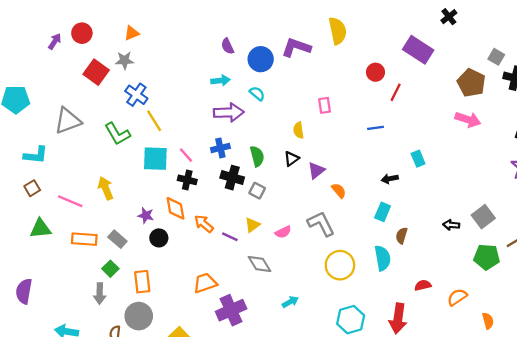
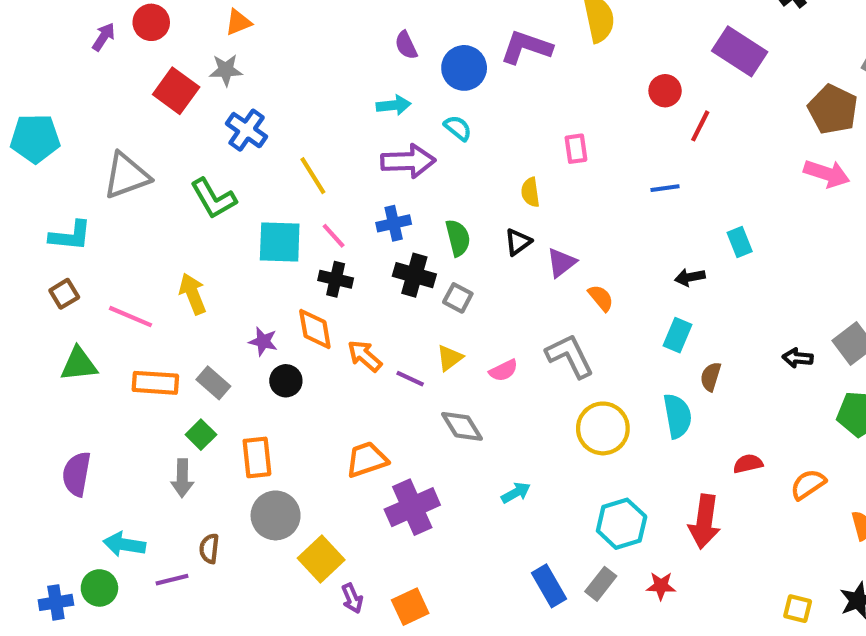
yellow line: (154, 121) -> (313, 176), moved
purple semicircle: (24, 291) -> (77, 474), moved
gray circle: (139, 316) -> (276, 515), moved

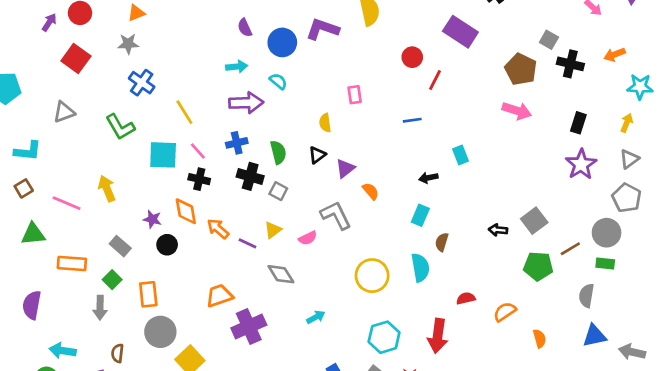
red square: (176, 91) -> (76, 59), moved
gray triangle: (126, 176) -> (64, 112), size x0.7
gray L-shape: (570, 356) -> (336, 215), moved
orange rectangle: (155, 383) -> (72, 264), moved

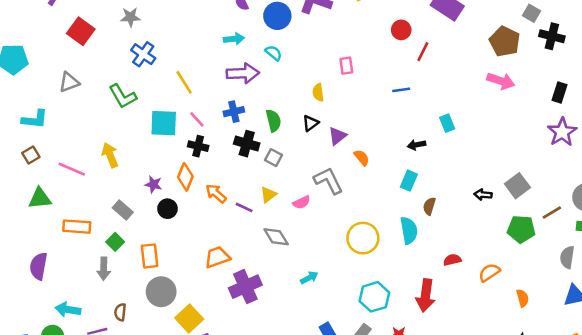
orange diamond: (186, 211) -> (185, 177), turned 32

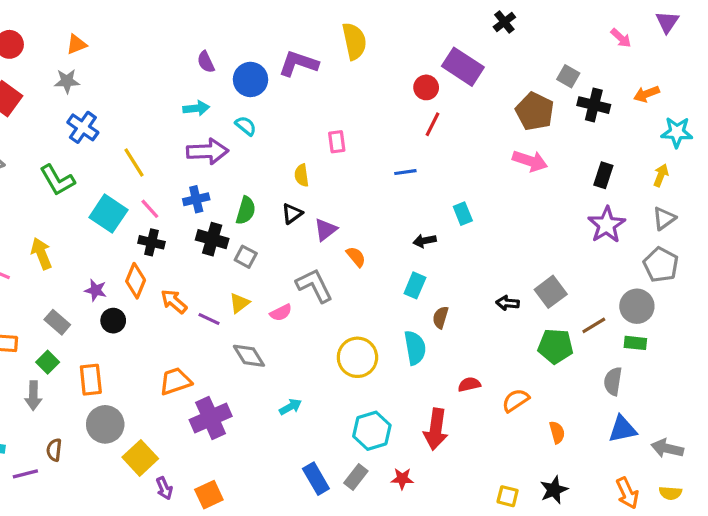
red circle: (401, 30) -> (426, 87), moved
green semicircle: (273, 121) -> (246, 210), turned 30
cyan square: (164, 123) -> (108, 214), turned 32

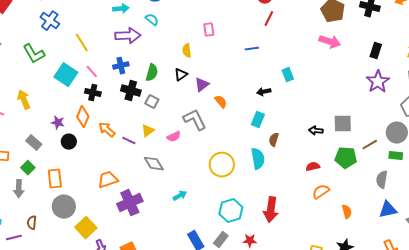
gray square: (551, 292) -> (343, 124), turned 36
red semicircle: (469, 384) -> (313, 167), moved

